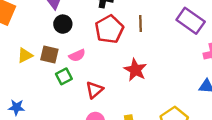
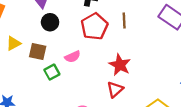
yellow triangle: (25, 55) -> (13, 43), moved
pink semicircle: (77, 55) -> (73, 57), moved
red triangle: (94, 90) -> (115, 89), moved

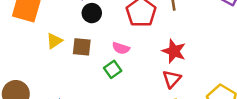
pink semicircle: (73, 57) -> (121, 48), turned 49
green square: (52, 72) -> (113, 69), moved

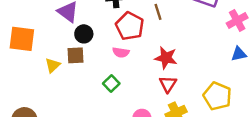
brown square: (82, 47) -> (76, 55), moved
pink semicircle: (121, 48) -> (121, 52), moved

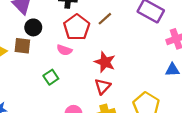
brown line: (158, 12) -> (105, 19), turned 56

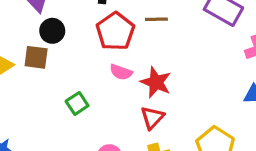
brown line: (105, 19) -> (156, 19), turned 40
pink semicircle: (64, 50) -> (121, 72), moved

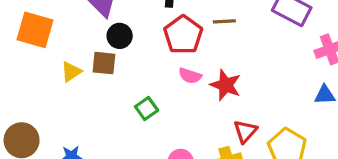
red triangle: (152, 118) -> (245, 131), moved

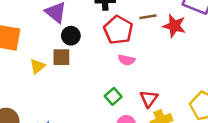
red star: (226, 85) -> (174, 26), moved
green square: (147, 109) -> (113, 96), moved
red triangle: (245, 131) -> (149, 99), moved

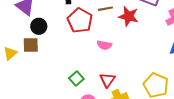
pink semicircle: (127, 60) -> (104, 45), moved

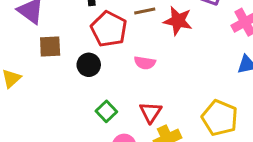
black circle: (39, 26) -> (89, 65), moved
brown square: (31, 45) -> (50, 47), moved

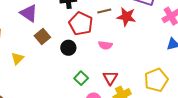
brown square: (50, 47) -> (42, 36), turned -35
yellow pentagon: (220, 118) -> (156, 80), turned 30

